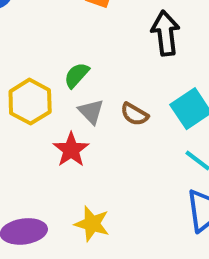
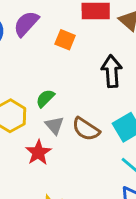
brown semicircle: (134, 114) -> (86, 129), size x1.4

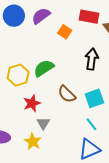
green semicircle: (45, 98) -> (44, 68), size x1.5
gray triangle: (54, 125) -> (43, 123), moved

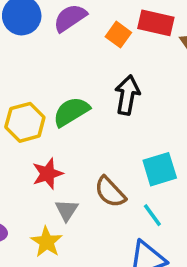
orange square: (65, 32) -> (118, 35), moved
black arrow: (92, 59) -> (127, 95), moved
brown semicircle: (67, 94) -> (110, 192), moved

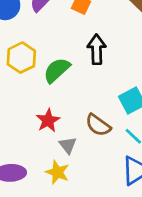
yellow hexagon: (25, 122) -> (21, 58), moved

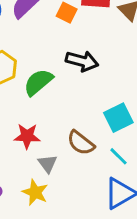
black arrow: (97, 49) -> (82, 61), turned 104
red star: (48, 120) -> (27, 136), turned 30

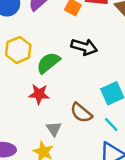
red star: (27, 136) -> (39, 94), moved

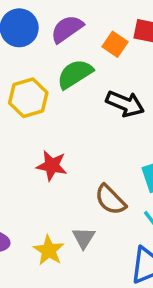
green semicircle: (48, 63) -> (75, 74), moved
gray triangle: (54, 129) -> (84, 238), moved

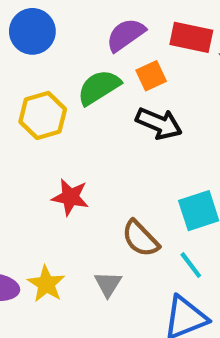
purple semicircle: (67, 29) -> (126, 35), moved
orange square: (115, 44) -> (151, 76), moved, turned 30
yellow star: (49, 250) -> (46, 284), moved

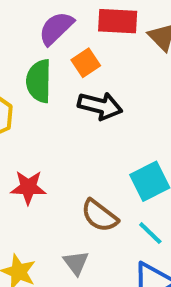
green semicircle: (99, 87) -> (39, 81), turned -48

